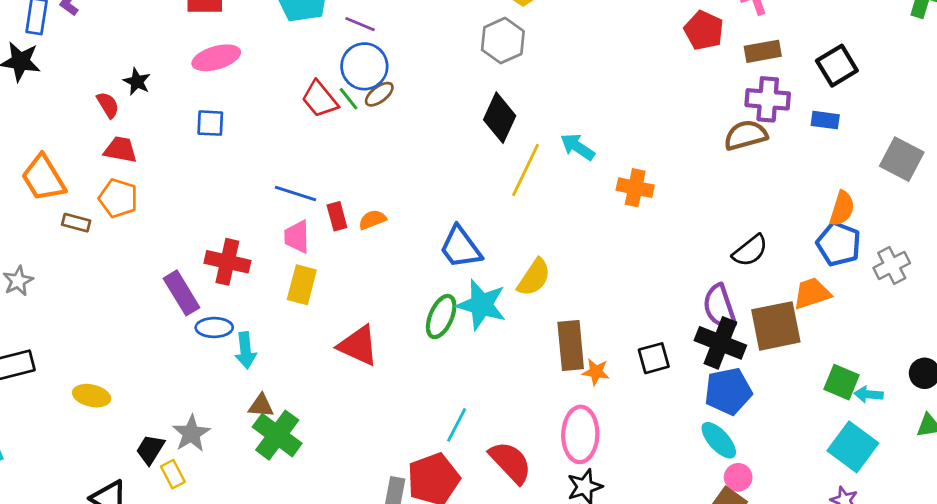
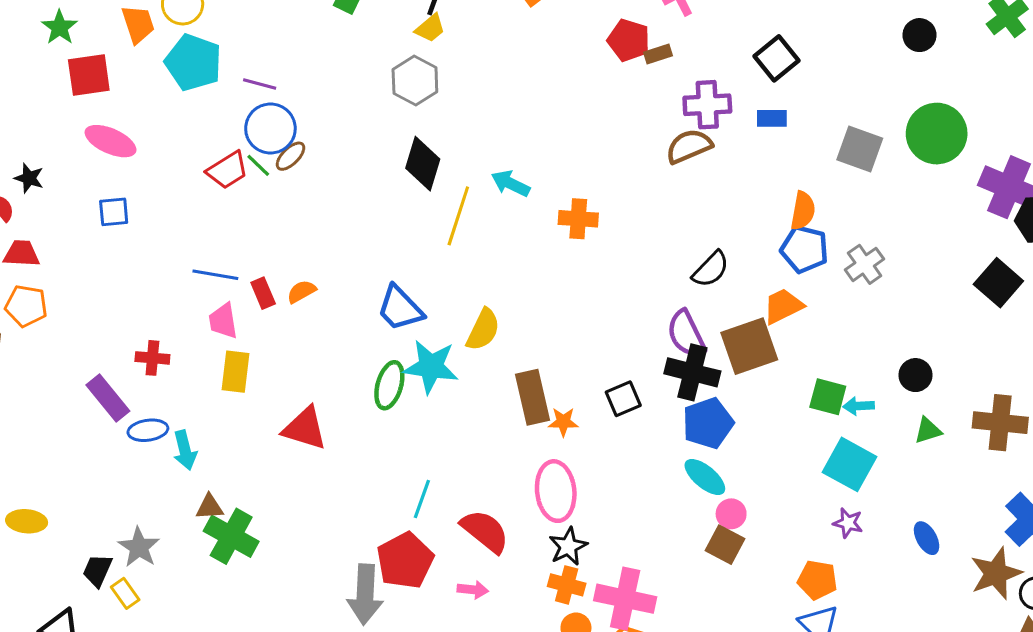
brown rectangle: (763, 51) -> (658, 54), moved, size x0.7
pink ellipse: (216, 58) -> (110, 141), turned 48
red trapezoid: (320, 99) -> (227, 170), turned -75
red cross: (227, 262) -> (152, 358), size x0.7

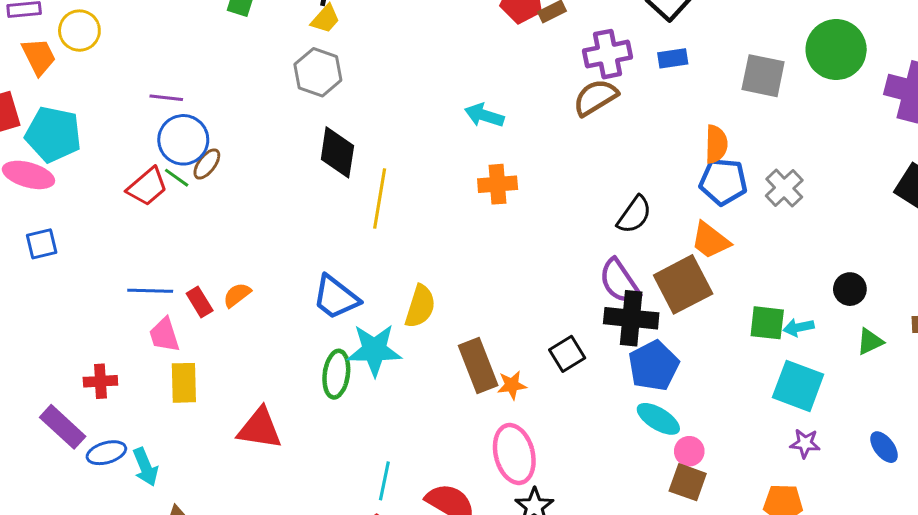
cyan pentagon: (193, 62) -> (53, 134), moved
cyan arrow: (511, 183) -> (484, 115), moved
orange trapezoid: (783, 306) -> (710, 240), turned -108

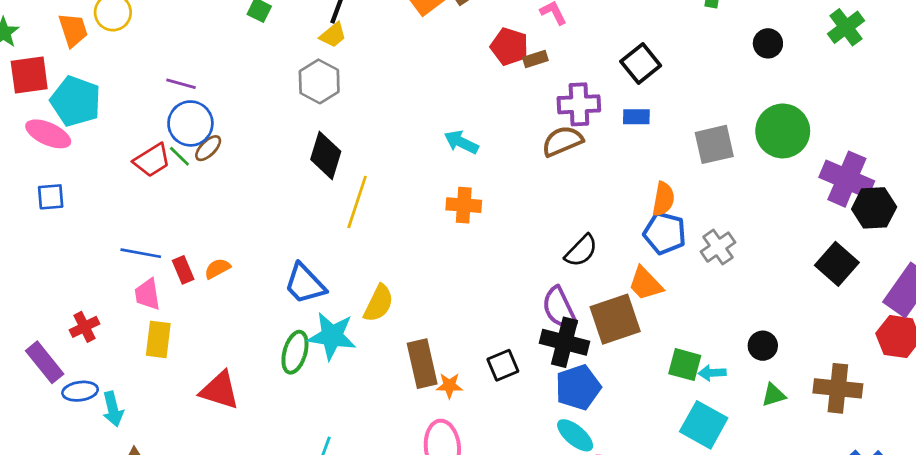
gray square: (763, 76) -> (714, 144), turned -33
red cross: (100, 381) -> (84, 327), turned -32

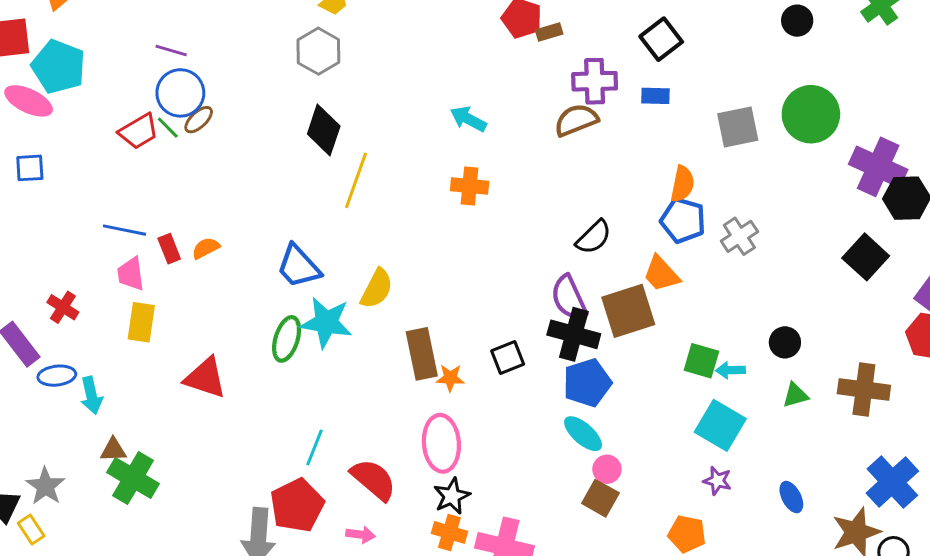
red cross: (84, 327) -> (63, 307), turned -32

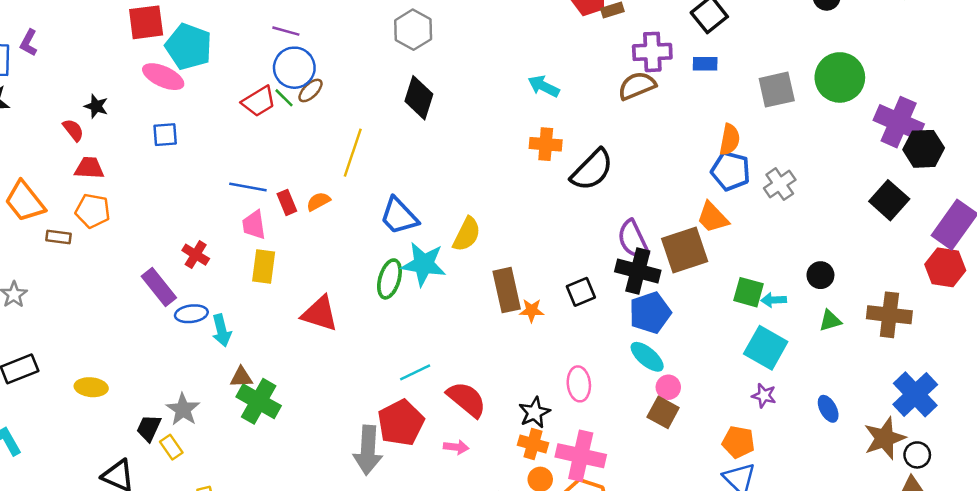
yellow line: (356, 180) -> (353, 153), moved
black semicircle: (594, 237) -> (592, 170), moved, size x1.4
pink ellipse: (441, 443) -> (579, 384), moved, size x0.7
cyan line: (315, 447) -> (415, 372), turned 44

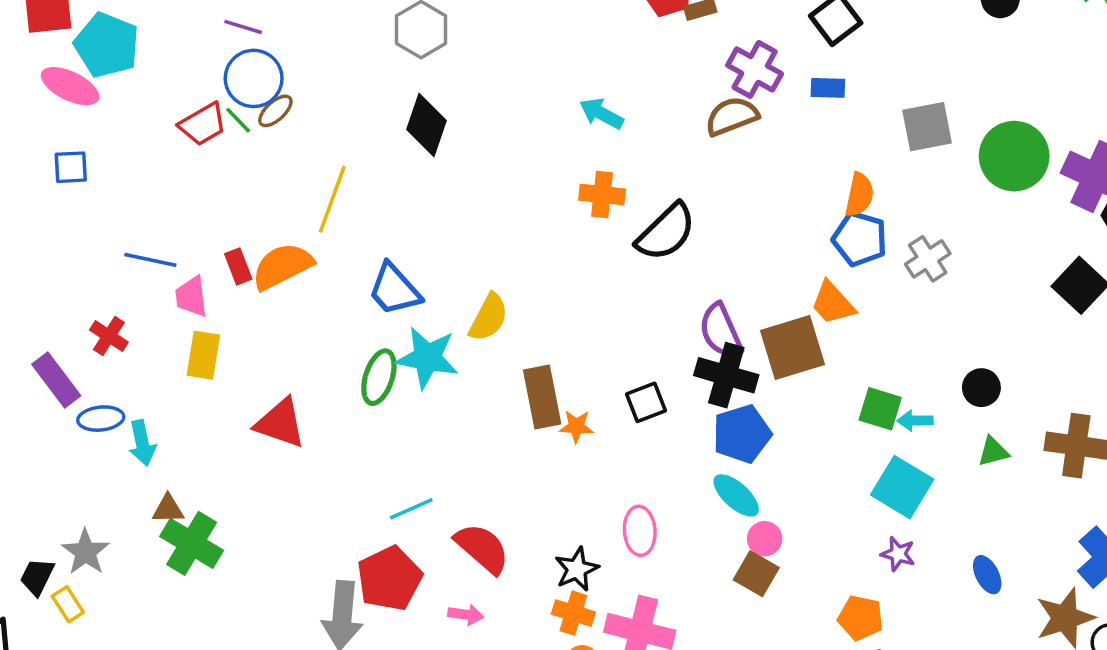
purple cross: (652, 52) -> (755, 69), turned 30
green circle: (840, 77) -> (1014, 156), moved
blue line: (248, 187) -> (150, 260), moved
orange semicircle: (318, 201) -> (282, 266), size x1.8

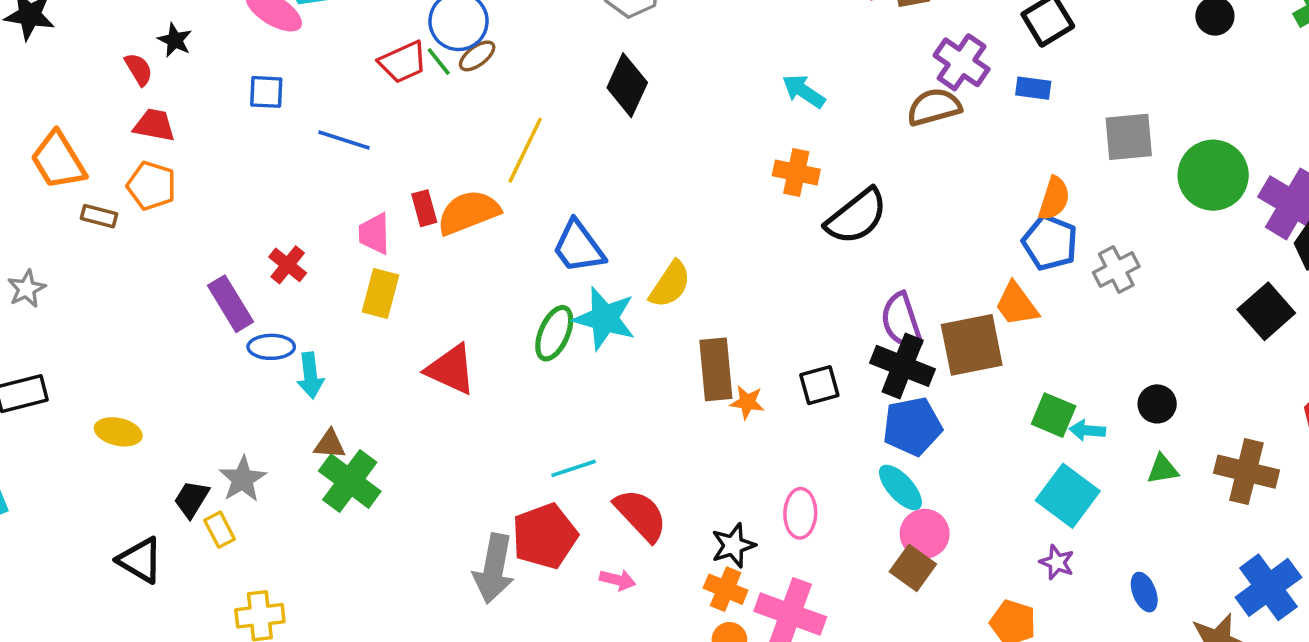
blue line: (150, 260) -> (344, 140), moved
pink circle: (765, 539) -> (925, 534), size x1.4

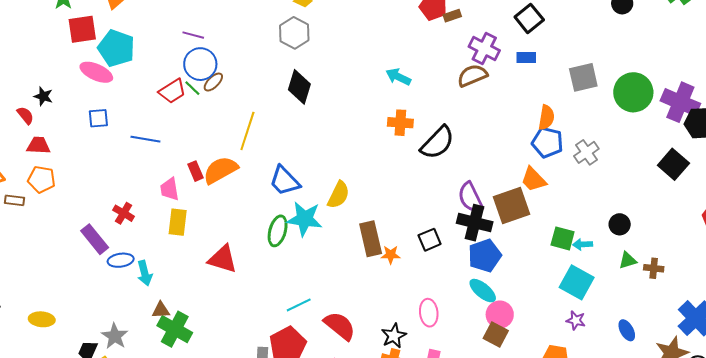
brown cross: (1246, 472) -> (654, 268), moved, size x0.6

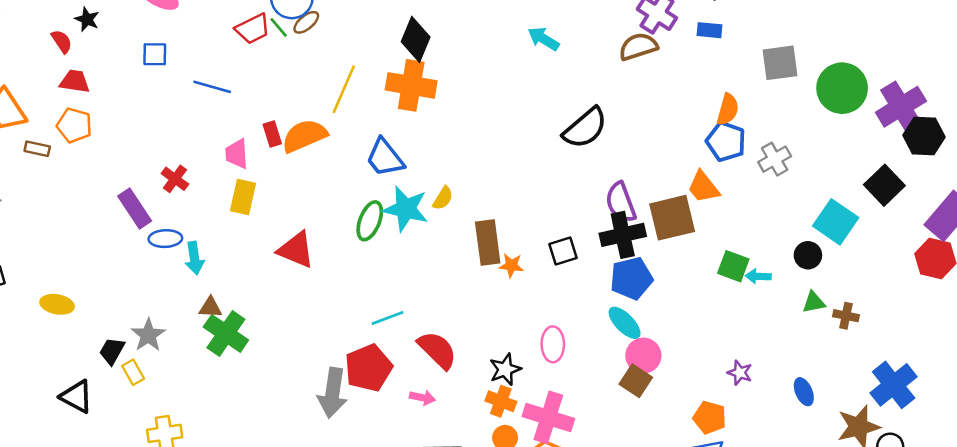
purple cross: (680, 102) -> (901, 107), turned 30
orange cross: (400, 123) -> (411, 85), moved, size x1.5
yellow semicircle: (339, 195) -> (443, 198), moved, size x0.7
black cross: (475, 223) -> (623, 235), turned -32
cyan square: (577, 282) -> (836, 222), moved

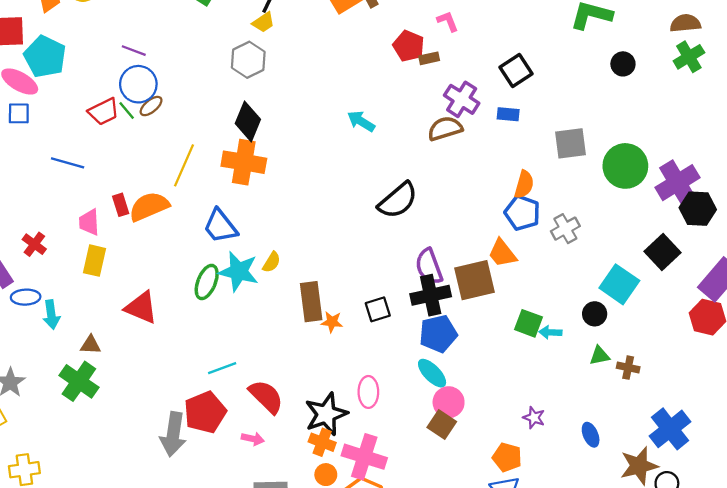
blue square: (155, 54) -> (19, 113), moved
brown triangle: (210, 307) -> (91, 345), moved
black star: (505, 369) -> (326, 414), size x1.5

